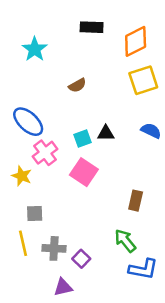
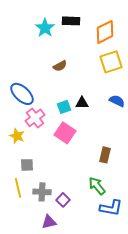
cyan star: (35, 49) -> (45, 28), moved

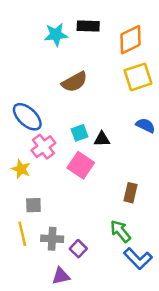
cyan star: (45, 28) -> (56, 35), turned 30
brown semicircle: (60, 66) -> (75, 82), size x1.5
black triangle: (82, 103) -> (102, 139), moved
blue L-shape: (111, 208) -> (138, 259), turned 35

